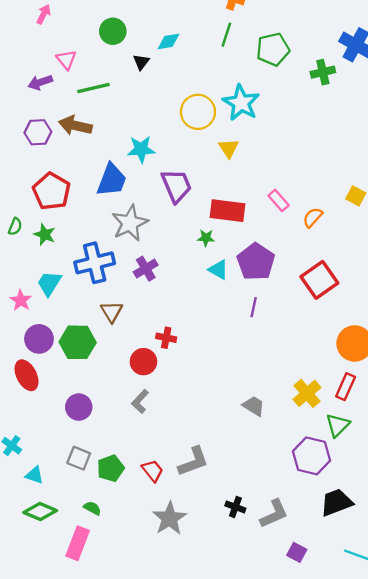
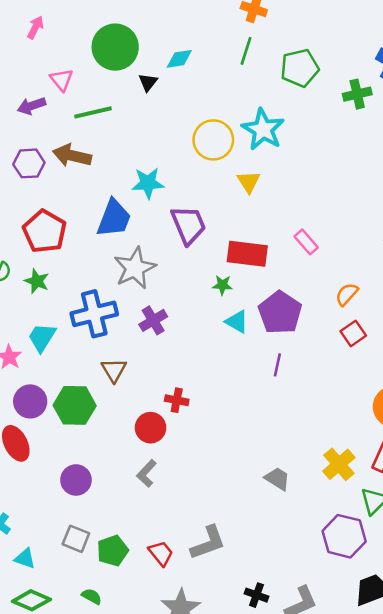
green circle: (113, 31) -> (115, 47), size x1.5
orange semicircle: (313, 217) -> (347, 294), moved
red square: (319, 280) -> (353, 333), size x0.6

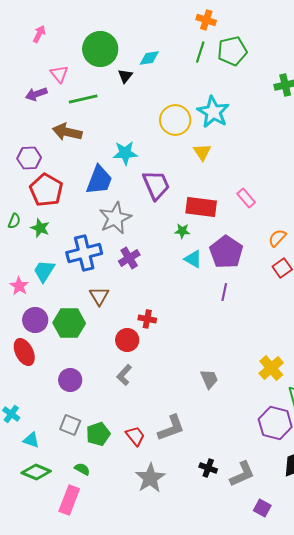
green pentagon: (300, 68) -> (232, 51), moved
purple hexagon: (29, 163) -> (29, 158), moved
gray trapezoid: (277, 479) -> (209, 379), moved, turned 35

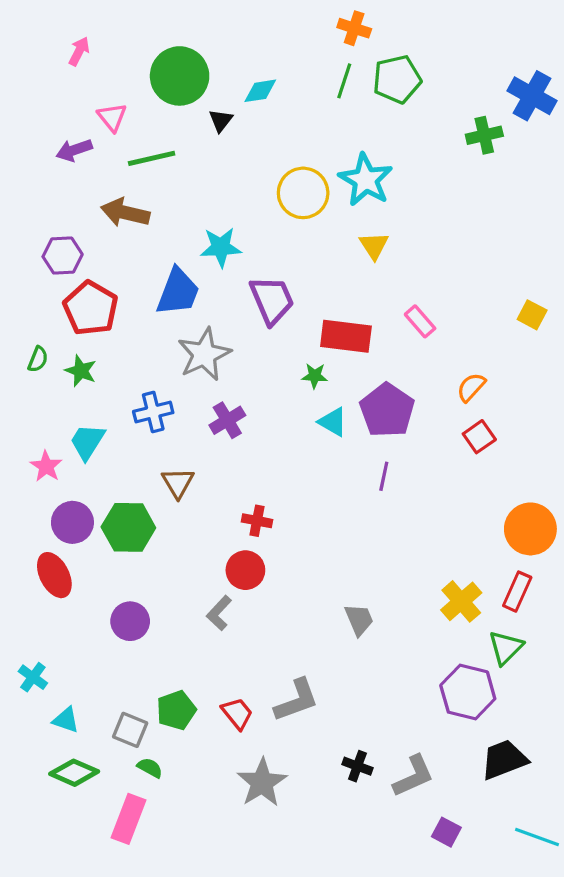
yellow triangle: (202, 152) -> (374, 246), moved
blue cross: (84, 253) -> (153, 412), size x0.7
red circle: (127, 340) -> (245, 570), moved
gray square: (70, 425) -> (130, 730), moved

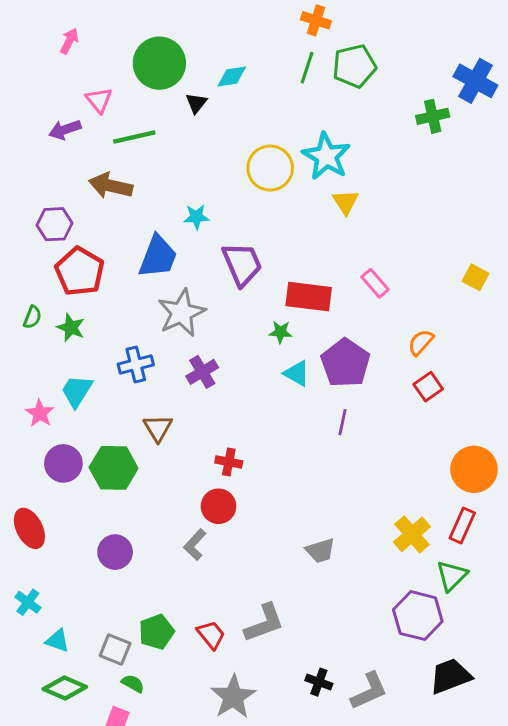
yellow triangle: (374, 246) -> (345, 202), moved
cyan star: (221, 247) -> (196, 217), size x0.7
red ellipse: (54, 575) -> (29, 528), moved
gray trapezoid: (359, 620) -> (320, 551), turned 96

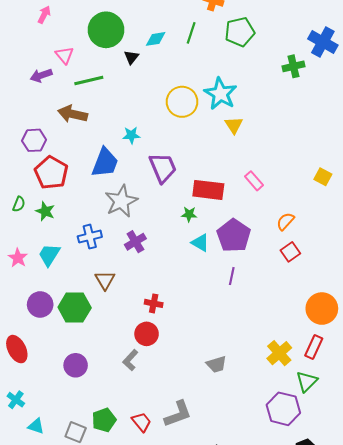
green line: (307, 68) -> (191, 33), moved
pink star: (40, 413) -> (18, 258), moved

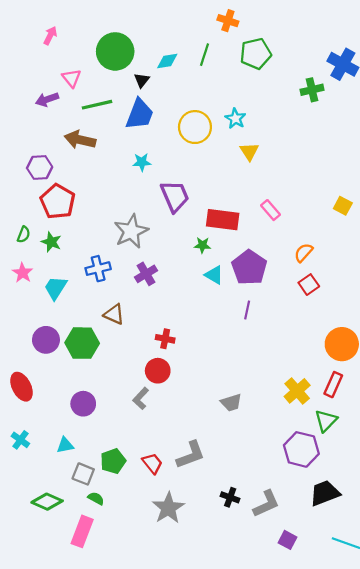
cyan star: (221, 94) -> (235, 119), size x0.6
blue trapezoid: (105, 163) -> (140, 114), moved
pink star: (18, 258) -> (23, 273), moved
brown triangle: (105, 280) -> (114, 314), turned -35
cyan triangle: (36, 426) -> (65, 445), moved, turned -30

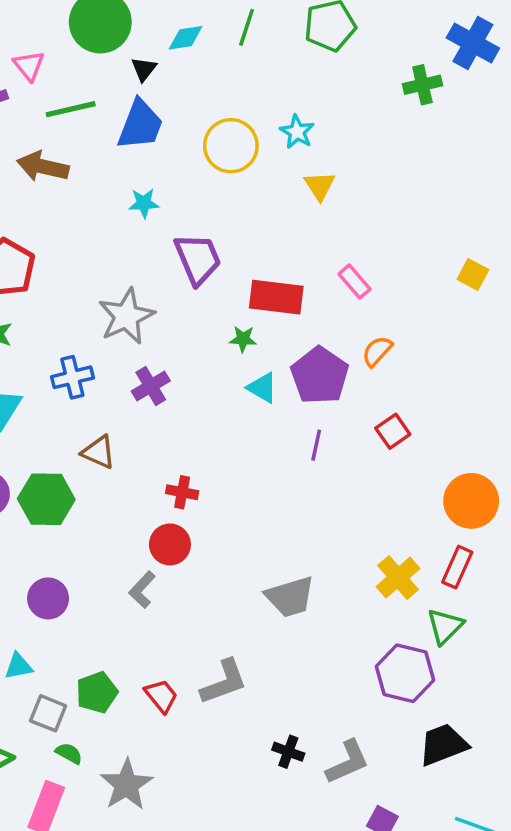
orange semicircle: (303, 253) -> (377, 351), moved
red square: (309, 285) -> (393, 431), moved
gray trapezoid: (231, 403) -> (290, 597), size x1.4
gray star: (168, 508) -> (126, 785), moved

